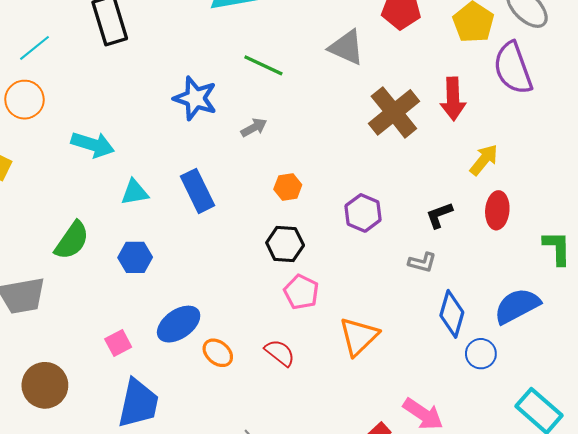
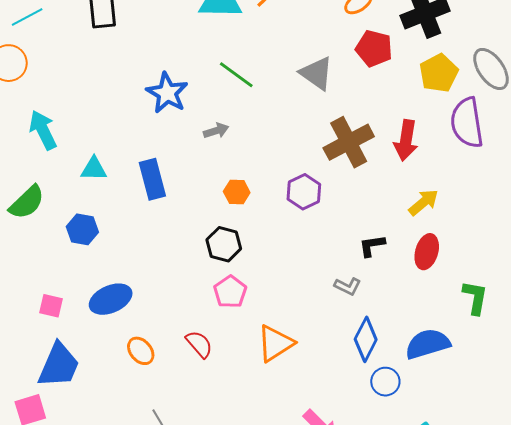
cyan arrow: (93, 145) -> (43, 130), moved, turned -144
purple hexagon: (363, 213) -> (304, 192), moved
pink square: (118, 343) -> (51, 306), turned 30
orange ellipse: (218, 353) -> (141, 351), moved

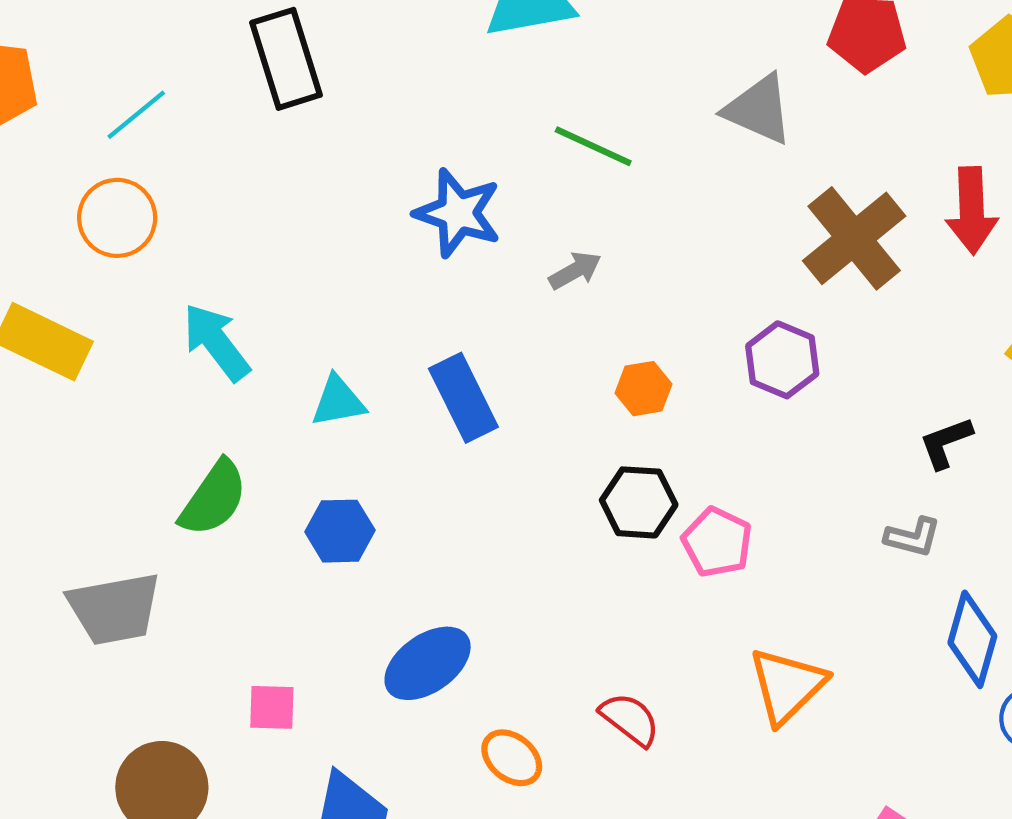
pink pentagon: (230, 292) -> (717, 542), moved
pink square: (51, 306) -> (272, 707), moved

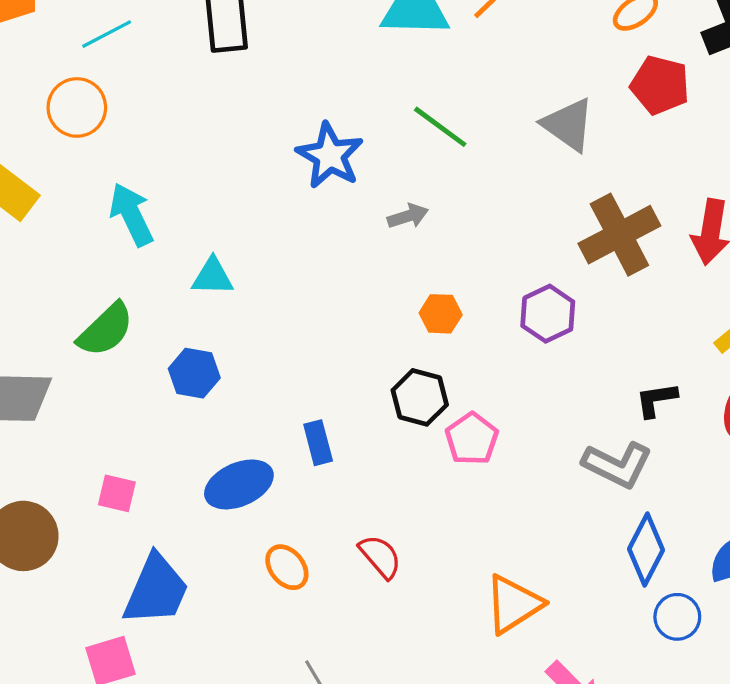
blue rectangle: (463, 398) -> (318, 443), moved, size x0.7
gray L-shape: (913, 537) -> (617, 465), size x1.6
orange triangle: (787, 686) -> (513, 604), moved

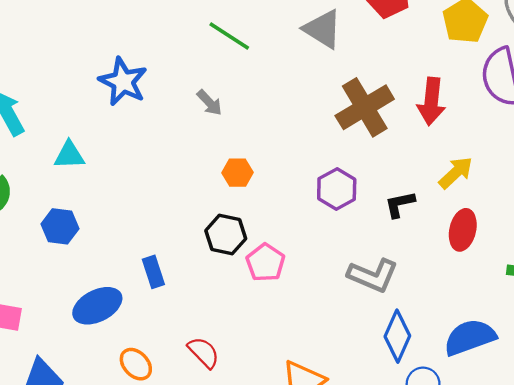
blue star: (330, 156) -> (123, 82), moved
gray arrow: (408, 216) -> (209, 103), turned 68
purple hexagon: (548, 314) -> (337, 189), moved
black L-shape: (656, 400) -> (400, 204), moved

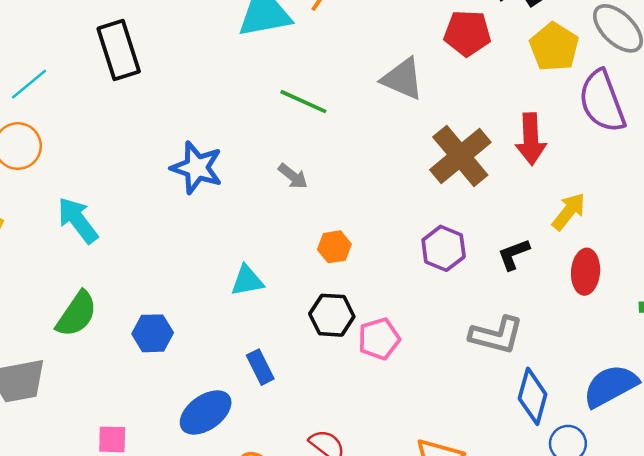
cyan triangle: (69, 155) -> (247, 281), moved
pink pentagon: (265, 263) -> (379, 339), turned 30

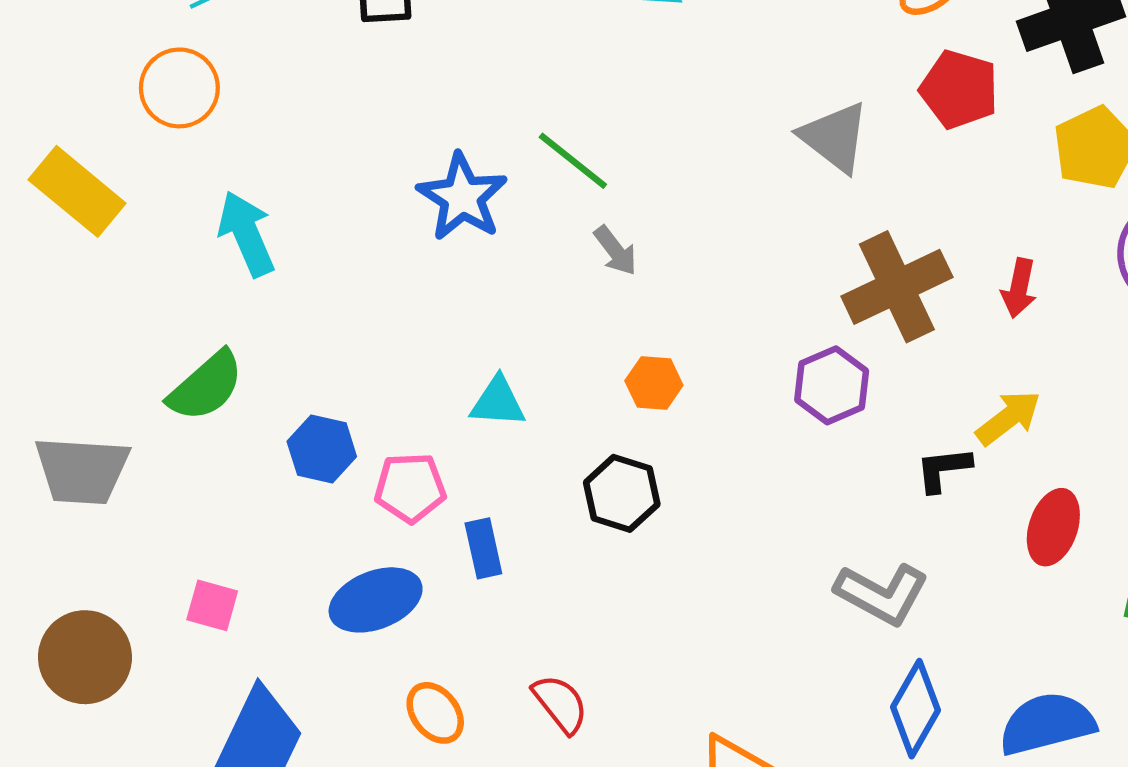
green line: (303, 102) -> (573, 161), moved
red arrow: (531, 139) -> (1019, 288), size x0.7
yellow arrow: (569, 211) -> (1008, 418), moved
purple hexagon: (444, 248) -> (832, 385), moved
pink pentagon: (379, 339) -> (410, 488), moved

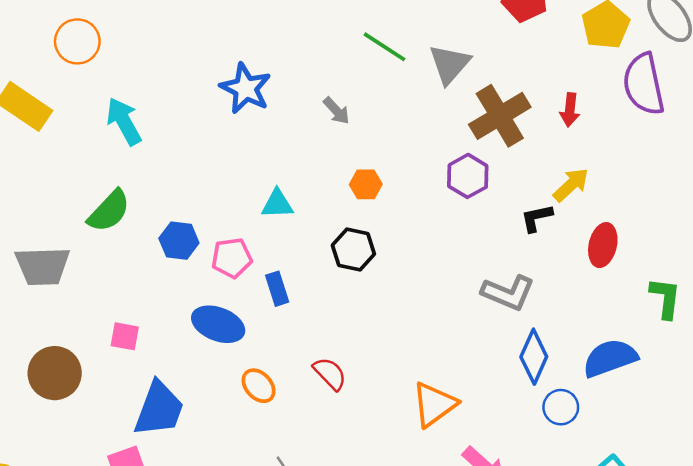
gray triangle: (834, 137) -> (450, 64), moved, turned 39
green line: (573, 161) -> (384, 47), moved
blue ellipse: (376, 600) -> (218, 324), turned 48

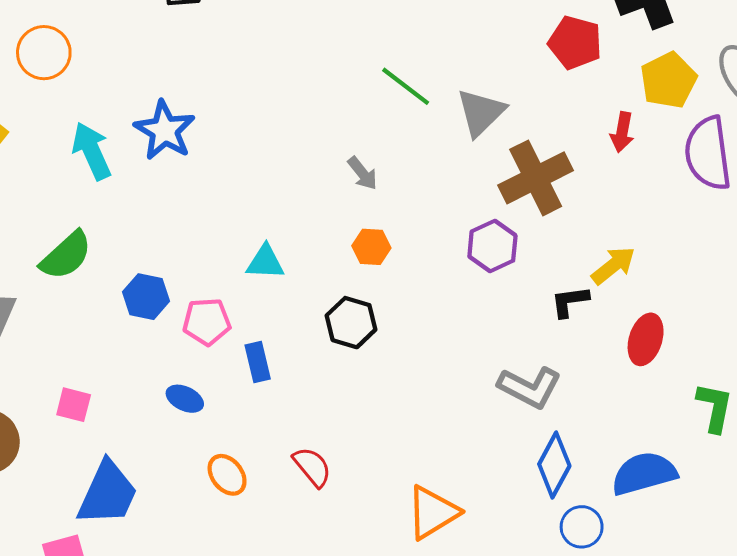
blue star: (246, 88) -> (165, 130), moved
red arrow: (570, 110) -> (622, 132), moved
gray arrow: (336, 111) -> (362, 173), moved
blue ellipse: (218, 324) -> (185, 399), size x0.6

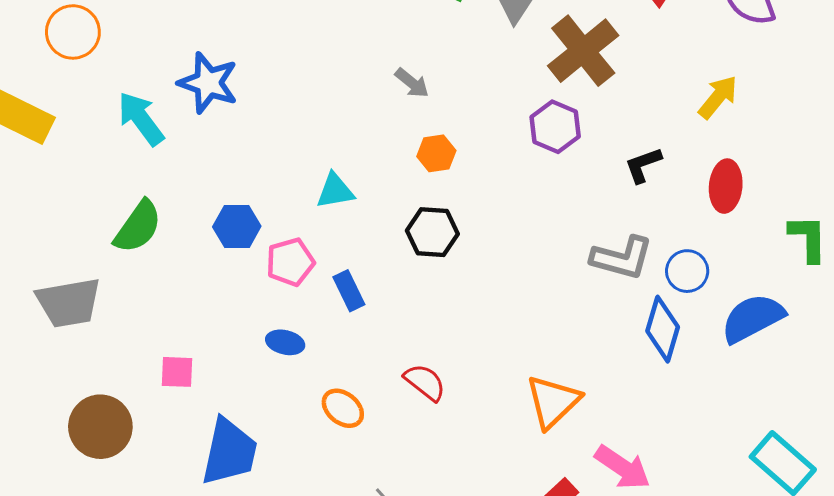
yellow arrow: (613, 266) -> (718, 97), moved
blue hexagon: (146, 297) -> (237, 226), moved
blue circle: (582, 527) -> (687, 271), moved

